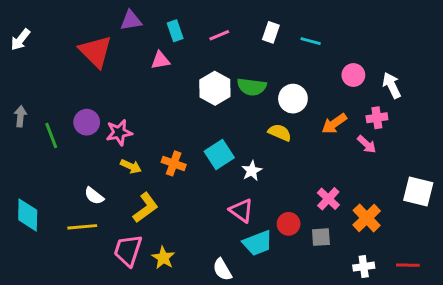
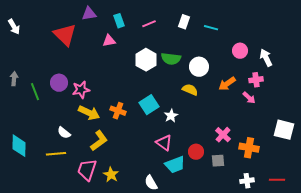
white arrow: (20, 40) -> (14, 27), turned -70
yellow arrow: (131, 166) -> (89, 113), size x1.5
orange cross: (367, 218) -> (249, 148), turned -36

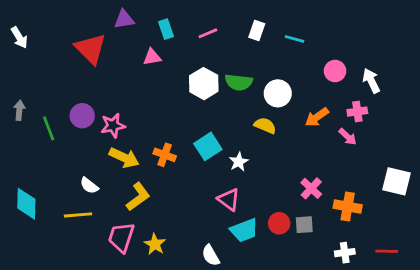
red circle: (196, 152) -> (279, 223), moved

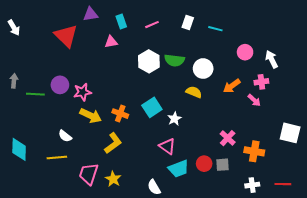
green line: (49, 128) -> (35, 94), turned -66
yellow L-shape: (138, 197) -> (113, 143), moved

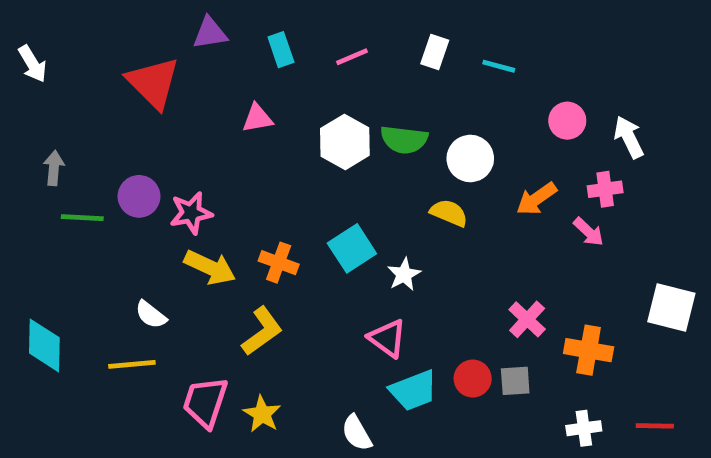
pink triangle: (111, 42) -> (257, 118), moved
gray arrow: (14, 81) -> (54, 168), moved

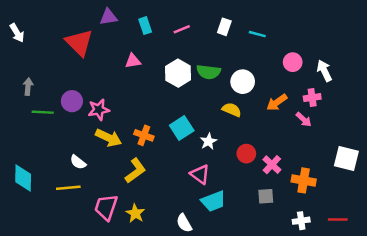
red circle: (473, 379) -> (246, 154), moved

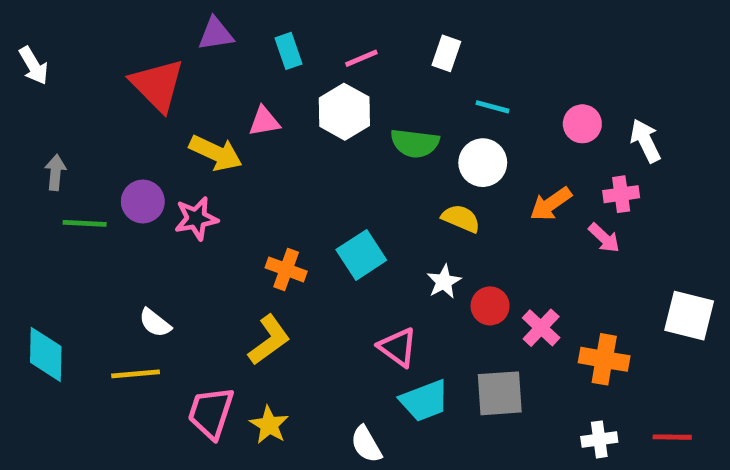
cyan line: (257, 34) -> (492, 107), moved
white hexagon: (178, 73) -> (344, 112), moved
yellow arrow: (109, 138) -> (216, 153), moved
white star: (208, 141) -> (444, 282), moved
gray square: (266, 196) -> (500, 393), moved, size x1.5

